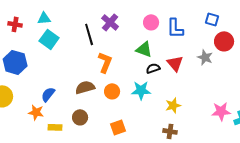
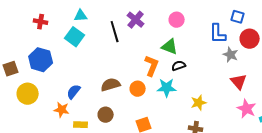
cyan triangle: (44, 18) -> (81, 16), moved
blue L-shape: (175, 28) -> (218, 34), moved
orange L-shape: (105, 62) -> (152, 66), moved
red triangle: (175, 63) -> (239, 82), moved
pink star: (221, 111) -> (247, 109), turned 30

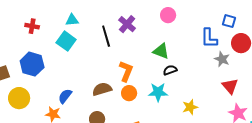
pink circle: (177, 20) -> (168, 15), moved
orange L-shape: (152, 66) -> (126, 71), moved

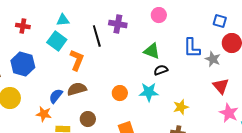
purple cross: (127, 24) -> (118, 24), turned -30
blue L-shape: (209, 38) -> (192, 48), moved
orange L-shape: (126, 71) -> (77, 60), moved
brown semicircle: (102, 89) -> (77, 89), moved

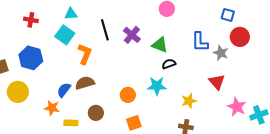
purple cross: (118, 24) -> (132, 35), moved, turned 30
red triangle: (221, 86) -> (217, 82), moved
orange circle: (120, 93) -> (128, 95), moved

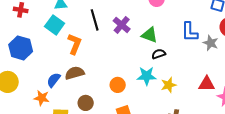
red triangle: (217, 82) -> (207, 84), moved, turned -48
yellow star: (189, 101) -> (169, 85), moved

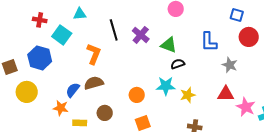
cyan square: (55, 25) -> (62, 35), moved
gray star: (211, 43) -> (230, 65), moved

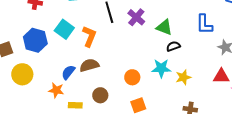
cyan square: (62, 35) -> (64, 29), moved

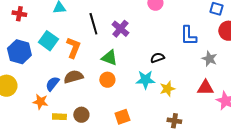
green triangle: (164, 27) -> (109, 58), moved
orange circle: (132, 77) -> (107, 80), moved
brown circle: (100, 95) -> (81, 115), moved

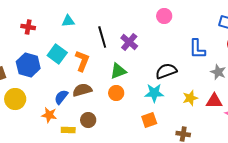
green triangle: (109, 58) -> (118, 71), turned -42
black semicircle: (157, 58) -> (166, 71), size x1.5
yellow star: (167, 89) -> (190, 98), moved
brown circle: (81, 115) -> (88, 120), moved
orange square: (122, 117) -> (149, 120), moved

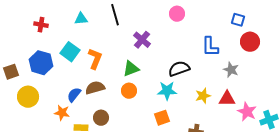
black line: (102, 37) -> (115, 15), moved

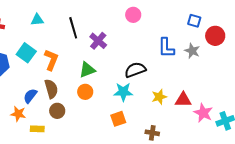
black line: (115, 15) -> (73, 28), moved
red circle: (250, 42) -> (215, 36), moved
gray star: (231, 70) -> (192, 51), moved
brown semicircle: (95, 88) -> (51, 89), turned 90
brown circle: (101, 118) -> (57, 111), moved

